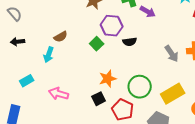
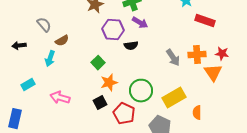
purple arrow: (148, 12) -> (140, 23), moved
gray semicircle: (15, 14) -> (44, 25), moved
green square: (97, 44) -> (98, 63), moved

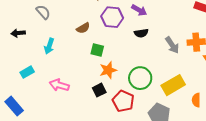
brown semicircle: (62, 41) -> (83, 28), moved
black semicircle: (131, 46) -> (141, 33), moved
green square: (98, 63) -> (97, 50), turned -32
blue rectangle: (15, 119) -> (14, 106), turned -54

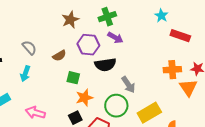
gray semicircle: (43, 12) -> (29, 48), moved
black semicircle: (141, 33) -> (105, 65), moved, size x1.5
gray arrow: (172, 45) -> (128, 85), moved

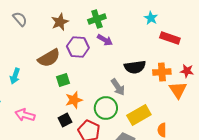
gray semicircle: (29, 48) -> (20, 19), moved
brown semicircle: (59, 56) -> (49, 58), size x1.6
black semicircle: (105, 65) -> (135, 67), moved
green square: (73, 78) -> (63, 80), turned -32

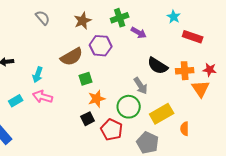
purple arrow: (105, 40) -> (139, 33), moved
black semicircle: (135, 67) -> (158, 66), turned 40
pink arrow: (25, 115) -> (43, 97), moved

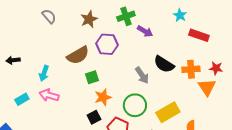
gray arrow: (141, 86) -> (142, 75), moved

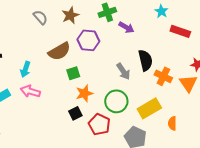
gray semicircle: (49, 16) -> (40, 17), moved
black semicircle: (164, 64) -> (145, 60), turned -135
orange cross: (191, 69) -> (163, 76), moved, turned 30

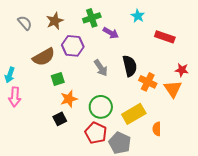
cyan star: (161, 11) -> (138, 16), moved
gray arrow: (123, 71) -> (101, 68), moved
pink arrow: (30, 91) -> (15, 97), turned -102
red pentagon: (99, 124) -> (96, 133), moved

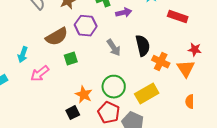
purple arrow: (111, 33) -> (124, 13), turned -42
pink arrow: (15, 97) -> (40, 74), moved, turned 48
orange star: (69, 99) -> (84, 95), moved, turned -30
black square: (60, 119) -> (73, 113), moved
orange semicircle: (157, 129) -> (190, 102), moved

